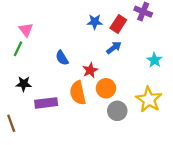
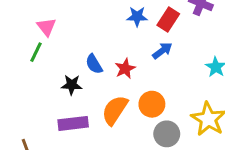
red star: (90, 70) -> (125, 69), moved
black star: (24, 84) -> (72, 85), moved
orange semicircle: (78, 93) -> (115, 110), turned 45

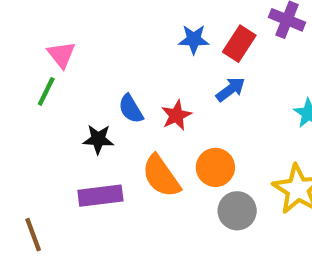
orange semicircle: (115, 110) -> (161, 176), turned -68

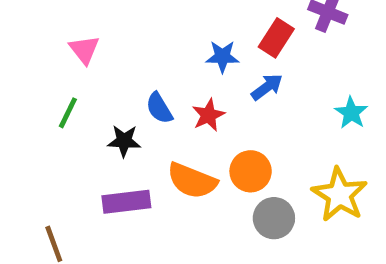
blue star: (194, 39) -> (222, 57), moved
green line: (46, 91) -> (68, 113), moved
orange semicircle: (161, 176) -> (192, 181), turned -33

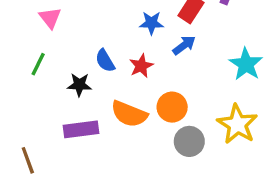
cyan star: (351, 113) -> (246, 64), size x1.4

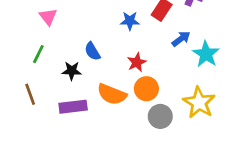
blue arrow: (184, 45) -> (181, 39), moved
red star: (141, 66) -> (137, 62), moved
brown line: (28, 160) -> (30, 94), moved

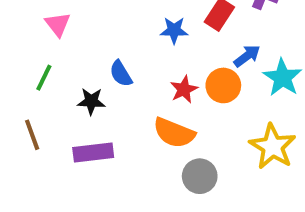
orange circle: (146, 89) -> (223, 85), moved
orange semicircle: (112, 94) -> (174, 133), moved
gray circle: (160, 116) -> (200, 176), moved

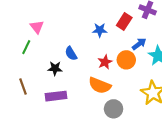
green line: (44, 78) -> (26, 47), moved

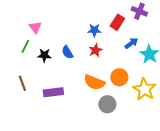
orange circle: (126, 60) -> (119, 77), moved
red star: (105, 62) -> (95, 50), moved
black star: (55, 68) -> (44, 55), moved

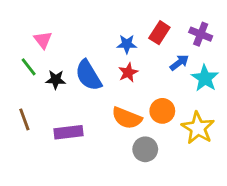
purple cross: (139, 11) -> (201, 34), moved
green line: (25, 46) -> (29, 67), turned -64
blue semicircle: (67, 52) -> (88, 75), size x1.6

